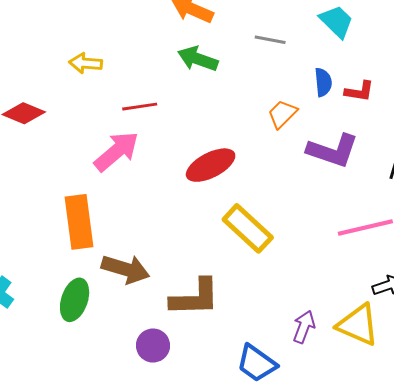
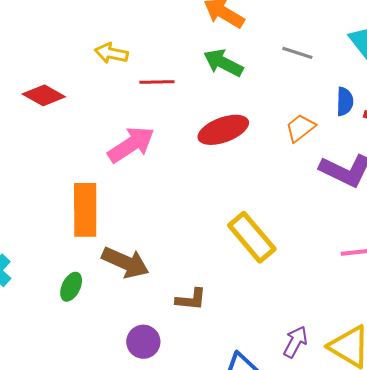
red line: (140, 107) -> (157, 82), moved
red ellipse: (211, 165) -> (223, 130), moved
brown L-shape: (195, 298) -> (191, 299), size x0.6
green ellipse: (75, 300) -> (71, 287), size x0.7

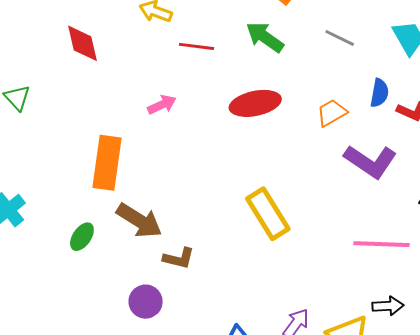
red diamond: (44, 95) -> (83, 43), turned 39
pink arrow: (131, 145) -> (162, 105), size x0.6
brown L-shape: (191, 299) -> (179, 258), moved

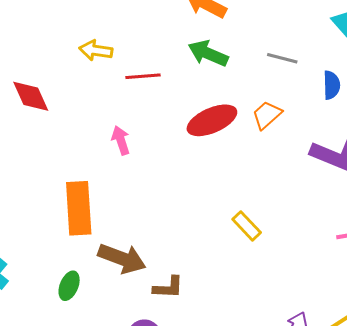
gray line: (340, 38) -> (282, 58), moved
pink arrow: (162, 105) -> (121, 140), turned -72
orange trapezoid: (332, 113) -> (267, 115), moved
yellow rectangle: (268, 214) -> (247, 226), size x0.6

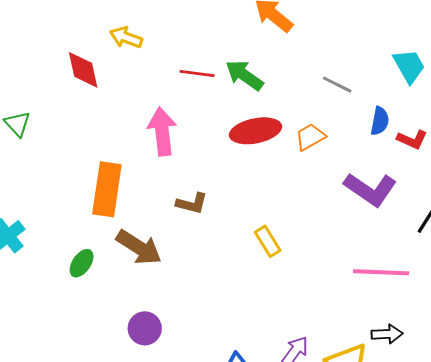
yellow arrow: (96, 50) -> (126, 37), moved
green arrow: (208, 53) -> (244, 75), moved
pink arrow: (121, 140) -> (162, 132), size x1.6
brown L-shape: (168, 287) -> (192, 203), moved

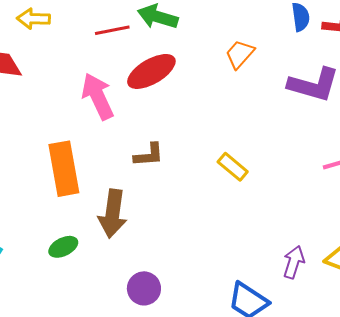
red ellipse: (255, 131) -> (151, 71), moved
brown arrow: (139, 247) -> (113, 214), turned 84
green ellipse: (82, 263) -> (63, 247), turned 48

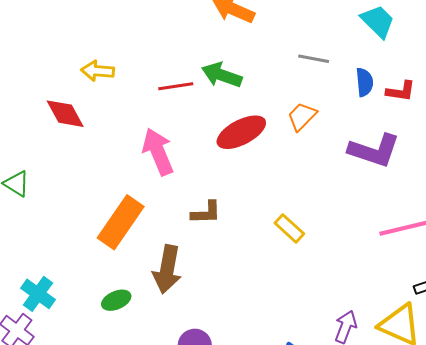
red ellipse: (151, 71) -> (241, 132), moved
orange rectangle: (64, 169) -> (121, 222), turned 42

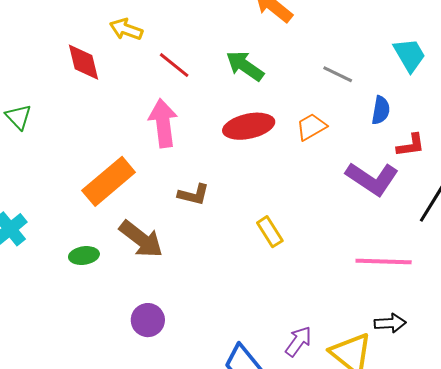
red line: (176, 86) -> (174, 65), moved, turned 32
red L-shape: (401, 91) -> (411, 145), moved, turned -32
brown arrow: (167, 269) -> (141, 239), turned -78

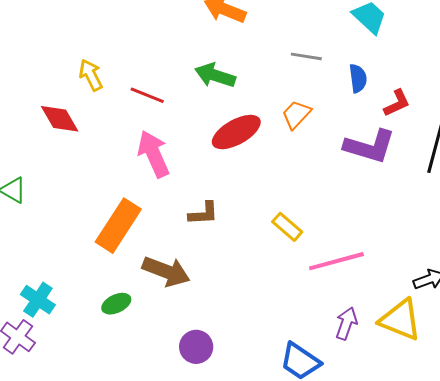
yellow arrow: (126, 29) -> (91, 75), turned 60
pink line: (384, 261) -> (336, 261), moved

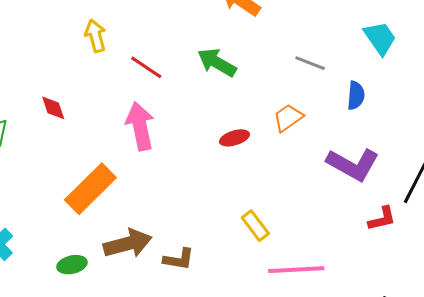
red L-shape: (397, 103) -> (382, 219), moved
red diamond: (60, 119) -> (53, 108), moved, size x0.7
red ellipse: (236, 132) -> (234, 138), moved, size x0.6
brown L-shape: (203, 213) -> (179, 259), moved
brown arrow: (166, 271) -> (128, 244), turned -48

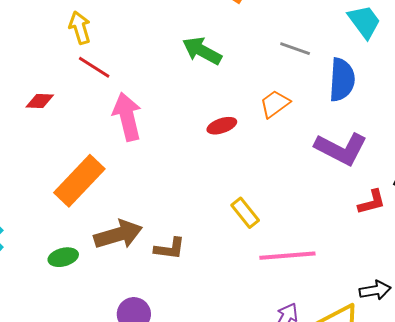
red line: (146, 67) -> (94, 67), moved
blue semicircle: (356, 95) -> (342, 80), size x1.5
red diamond: (53, 108) -> (40, 101), turned -68

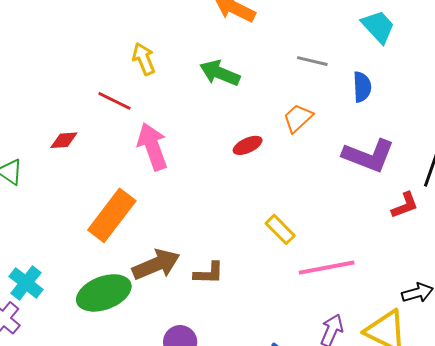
yellow arrow: (80, 28) -> (144, 59), moved
blue semicircle: (342, 80) -> (362, 87), size x0.7
green ellipse: (63, 257) -> (104, 293), size x1.8

